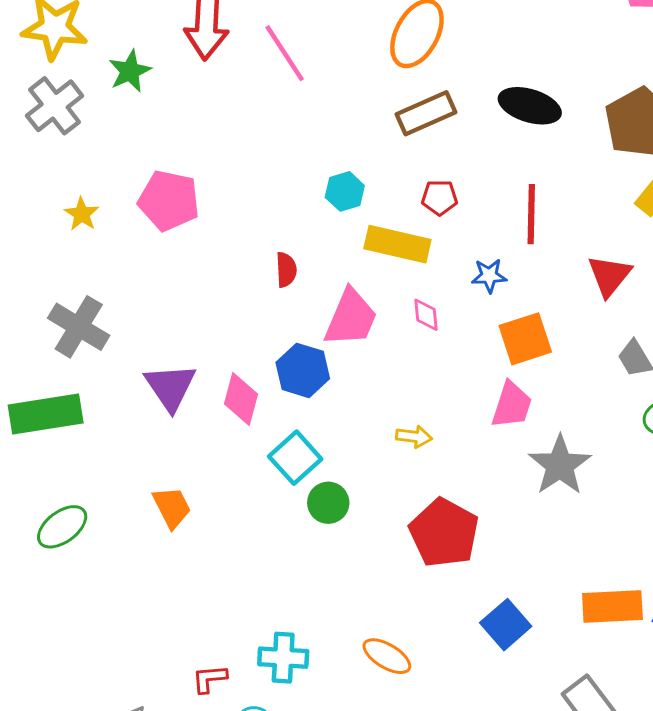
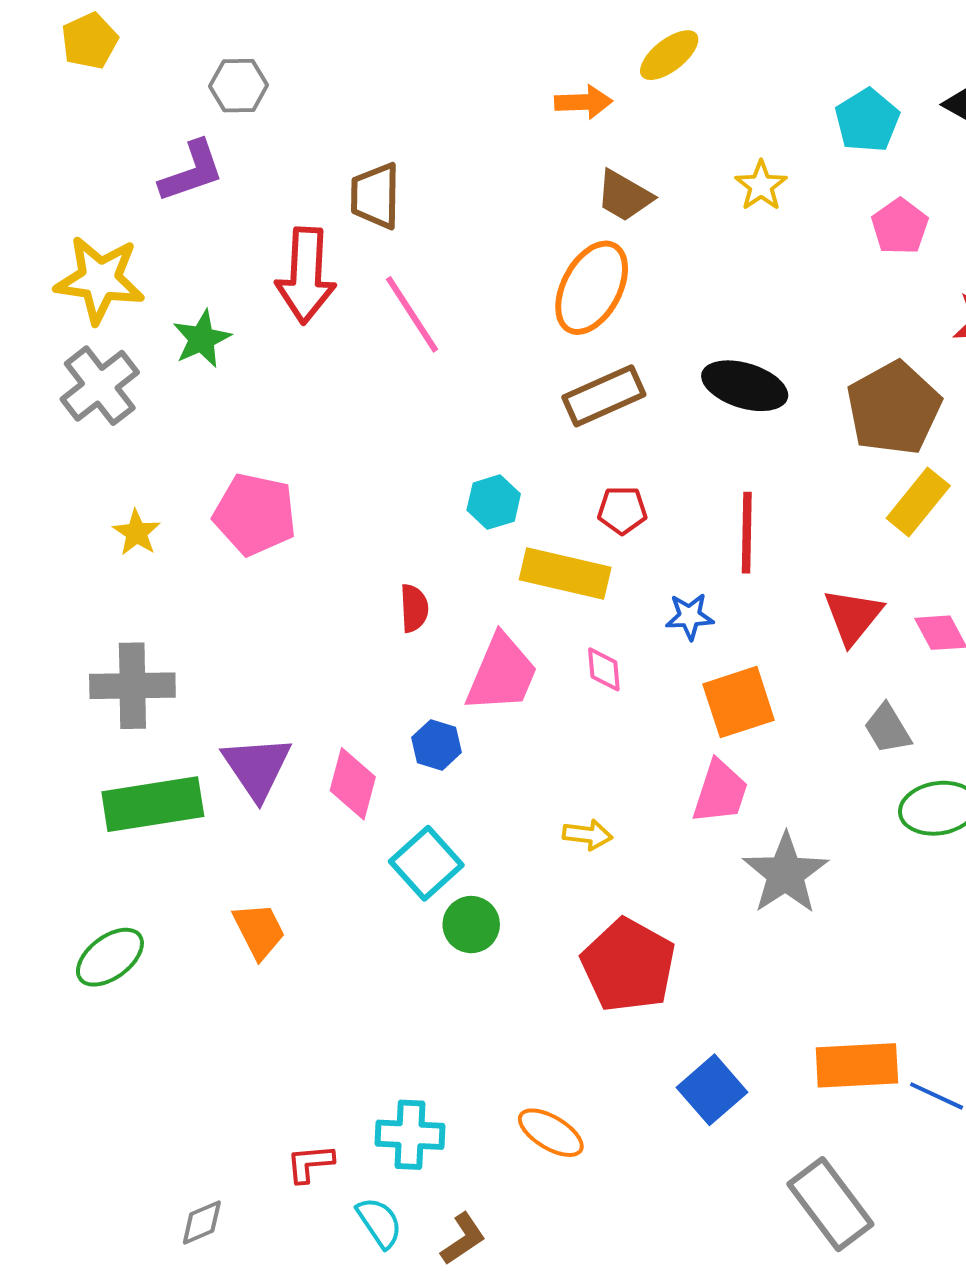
gray cross: (79, 327) -> (132, 686), turned -32
blue hexagon: (303, 370) -> (437, 745), size x0.7
green rectangle: (46, 414) -> (153, 804), moved

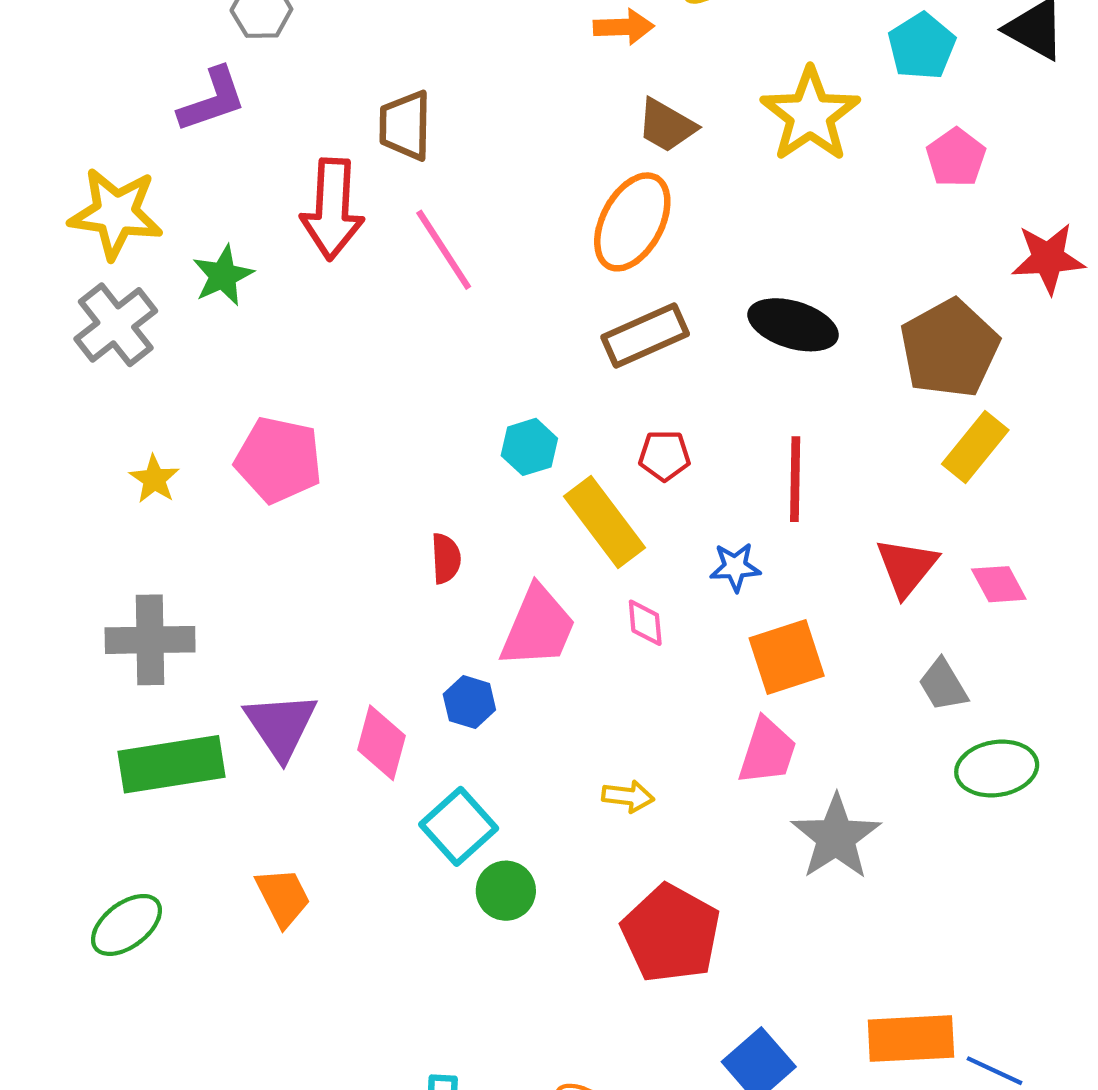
yellow star: (761, 186) -> (810, 115), size x1.8
yellow rectangle: (565, 573) -> (604, 522), turned 40

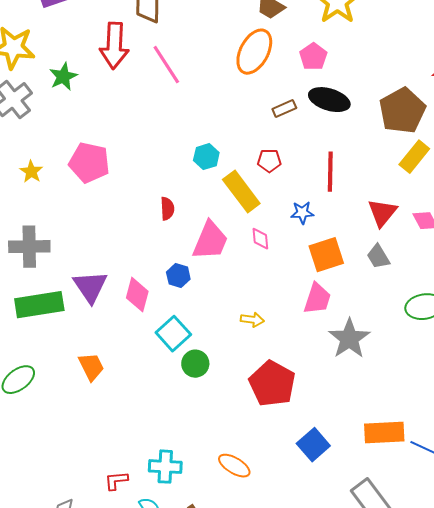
pink pentagon: (956, 158) -> (313, 57), moved
brown rectangle: (645, 336) -> (284, 109), moved, size x0.6
gray trapezoid: (943, 685) -> (378, 257), moved

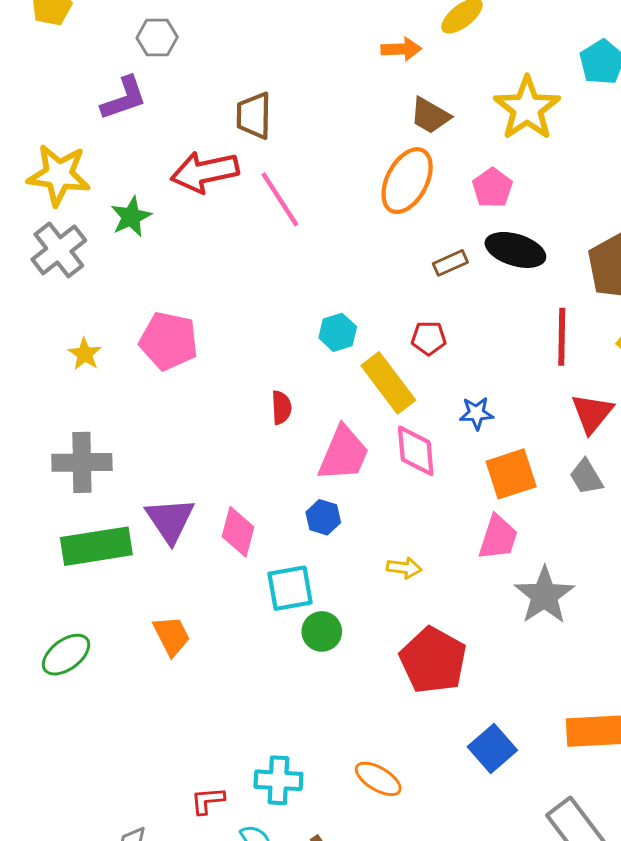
red arrow: (114, 46) -> (205, 172), turned 75
red line: (330, 172) -> (562, 337), moved
pink diamond: (260, 239) -> (416, 451), size x1.6
blue hexagon: (178, 276) -> (323, 517), moved
cyan square: (173, 334) -> (290, 588), turned 32

